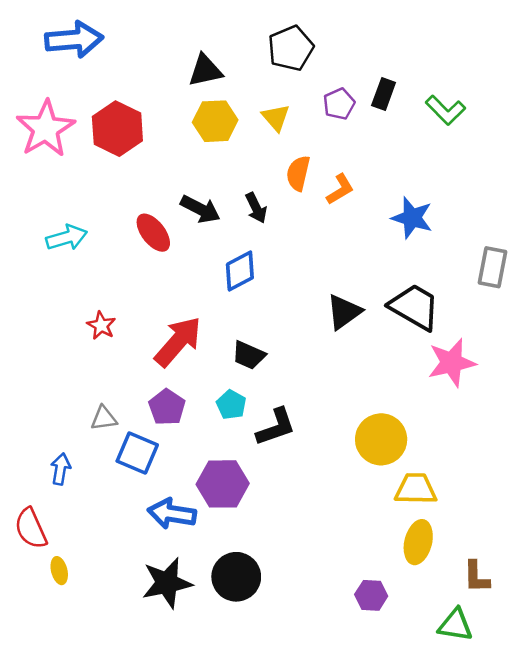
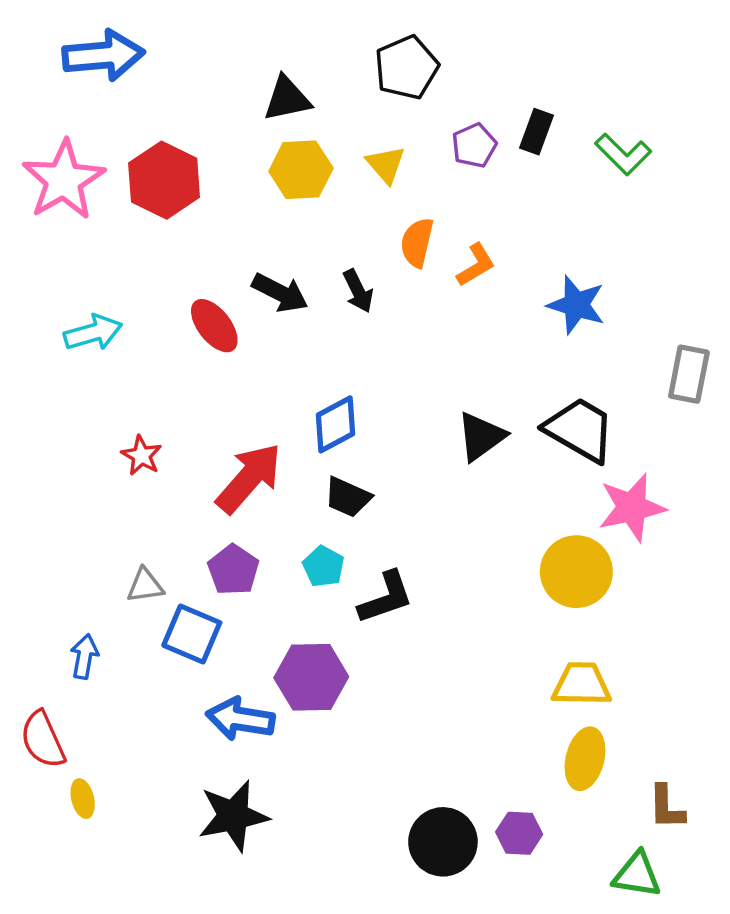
blue diamond: (240, 271) -> (336, 424), moved
yellow circle: (381, 439) -> (576, 572), moved
black circle: (236, 577) -> (443, 842), moved

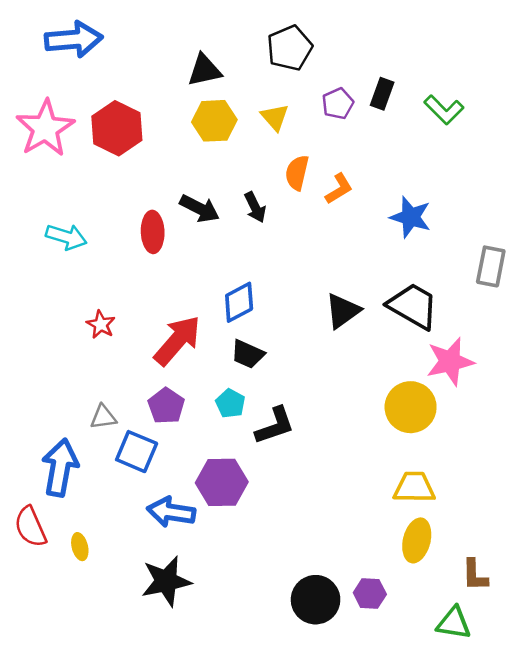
red ellipse: (214, 326) -> (153, 232), turned 36
cyan arrow: (93, 333) -> (66, 237), turned 33
blue arrow: (84, 657) -> (60, 468), size x1.8
yellow ellipse: (83, 799) -> (80, 547), moved

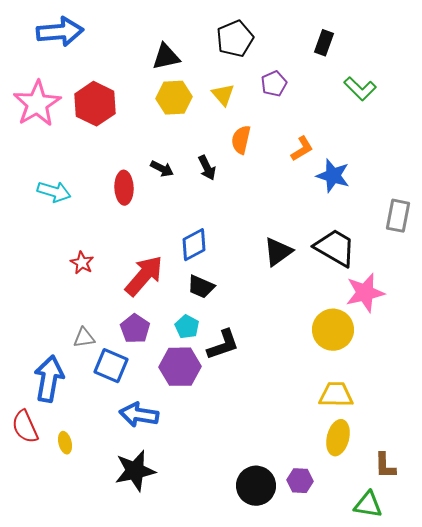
black rectangle: (382, 94) -> (324, 43), moved
orange L-shape: (339, 189) -> (302, 149), moved
black arrow: (200, 208) -> (162, 169), size x0.7
purple hexagon: (222, 482) -> (180, 367), moved

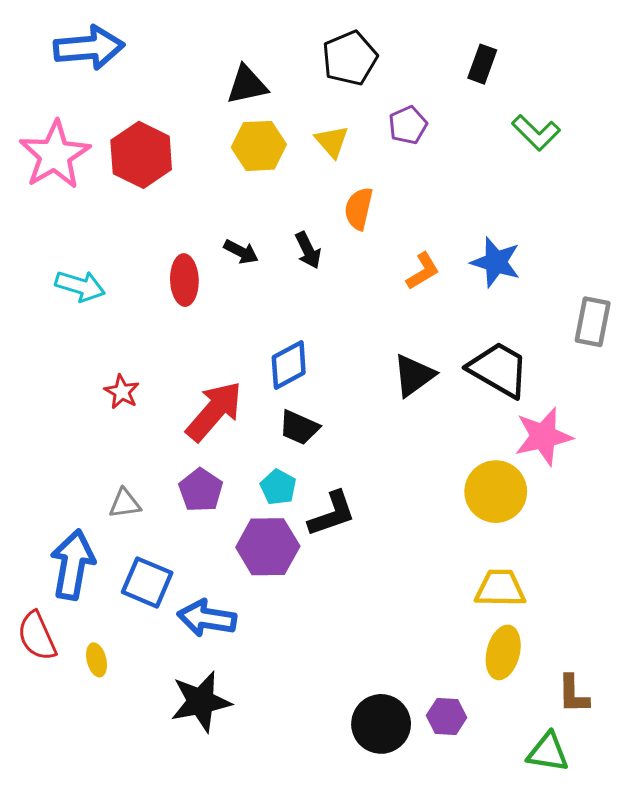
orange L-shape: (302, 149) -> (423, 271), moved
blue square: (111, 366) -> (147, 582), moved

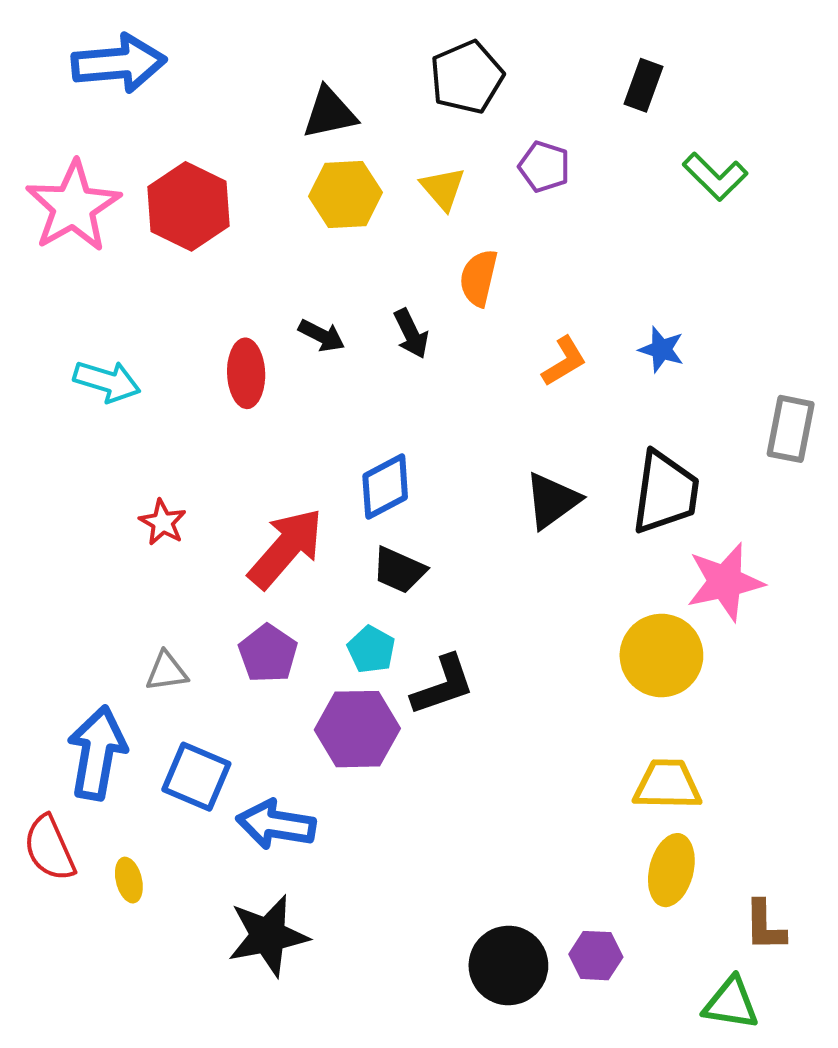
purple pentagon: (408, 125) -> (544, 167), turned -30
blue star: (496, 262) -> (661, 349), size x0.7
black trapezoid: (499, 369) -> (665, 493), turned 68

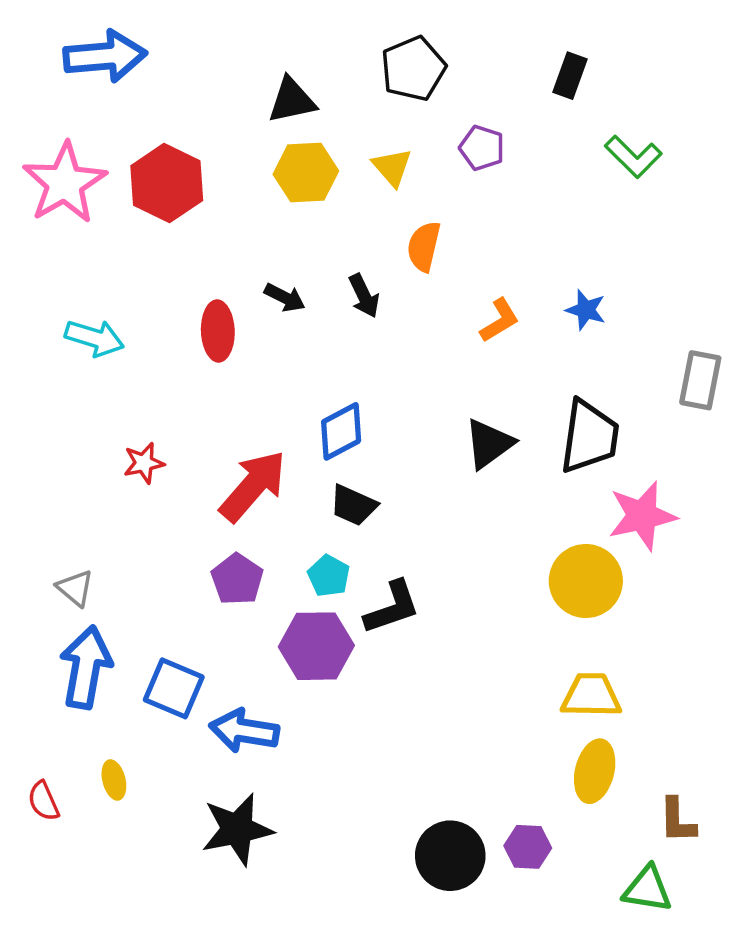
red star: (163, 522) -> (144, 463), turned 30
gray triangle: (167, 671) -> (75, 588), moved, turned 48
red semicircle: (49, 848) -> (43, 801), moved, size x0.7

